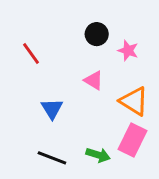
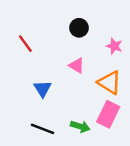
pink star: (128, 51) -> (114, 46), moved

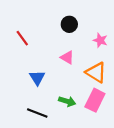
green arrow: (80, 126) -> (67, 101), moved

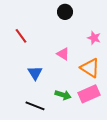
black circle: (69, 24) -> (65, 12), moved
pink rectangle: (95, 100) -> (89, 94), turned 40

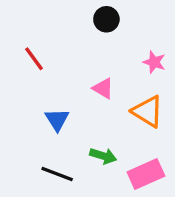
pink rectangle: (89, 94) -> (146, 174), moved

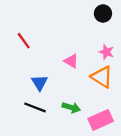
black circle: (106, 19) -> (103, 13), moved
pink star: (154, 62) -> (106, 52), moved
black line: (57, 174) -> (35, 107), moved

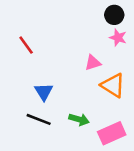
pink star: (106, 52) -> (118, 38), moved
pink triangle: (71, 61) -> (93, 63), moved, turned -49

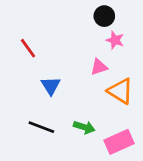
black circle: (114, 15) -> (104, 16), moved
pink star: (118, 38) -> (115, 40), moved
blue triangle: (44, 92) -> (51, 86), moved

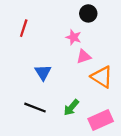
pink star: (115, 40) -> (74, 37), moved
red line: (28, 48) -> (24, 28), moved, turned 54
green arrow: (84, 127) -> (71, 108), turned 114

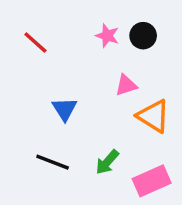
black circle: (88, 13) -> (143, 36), moved
red line: (24, 28) -> (35, 42), turned -66
pink star: (74, 37) -> (107, 36), moved

